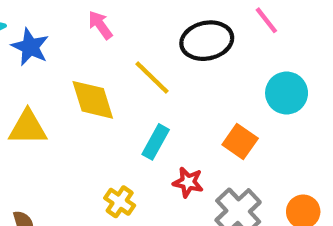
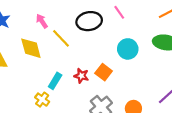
pink arrow: (100, 25) -> (42, 21), moved
cyan rectangle: (156, 142) -> (55, 81), moved
red star: (188, 182) -> (81, 76), moved

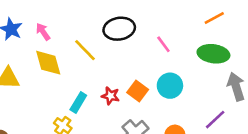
pink line: (119, 12) -> (163, 44), moved
pink arrow: (42, 21) -> (43, 32), moved
cyan circle: (128, 49) -> (170, 86), moved

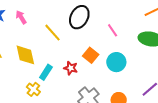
black ellipse: (119, 29) -> (79, 17), turned -55
yellow diamond: (48, 63) -> (25, 55), moved
orange square: (138, 91) -> (91, 55), moved

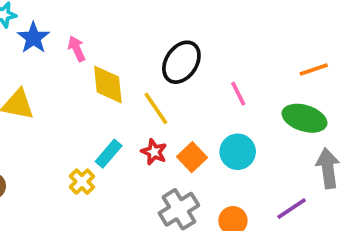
yellow line: (53, 33) -> (156, 108), moved
yellow diamond: (25, 55) -> (108, 85), moved
orange square: (91, 55) -> (192, 157), moved

